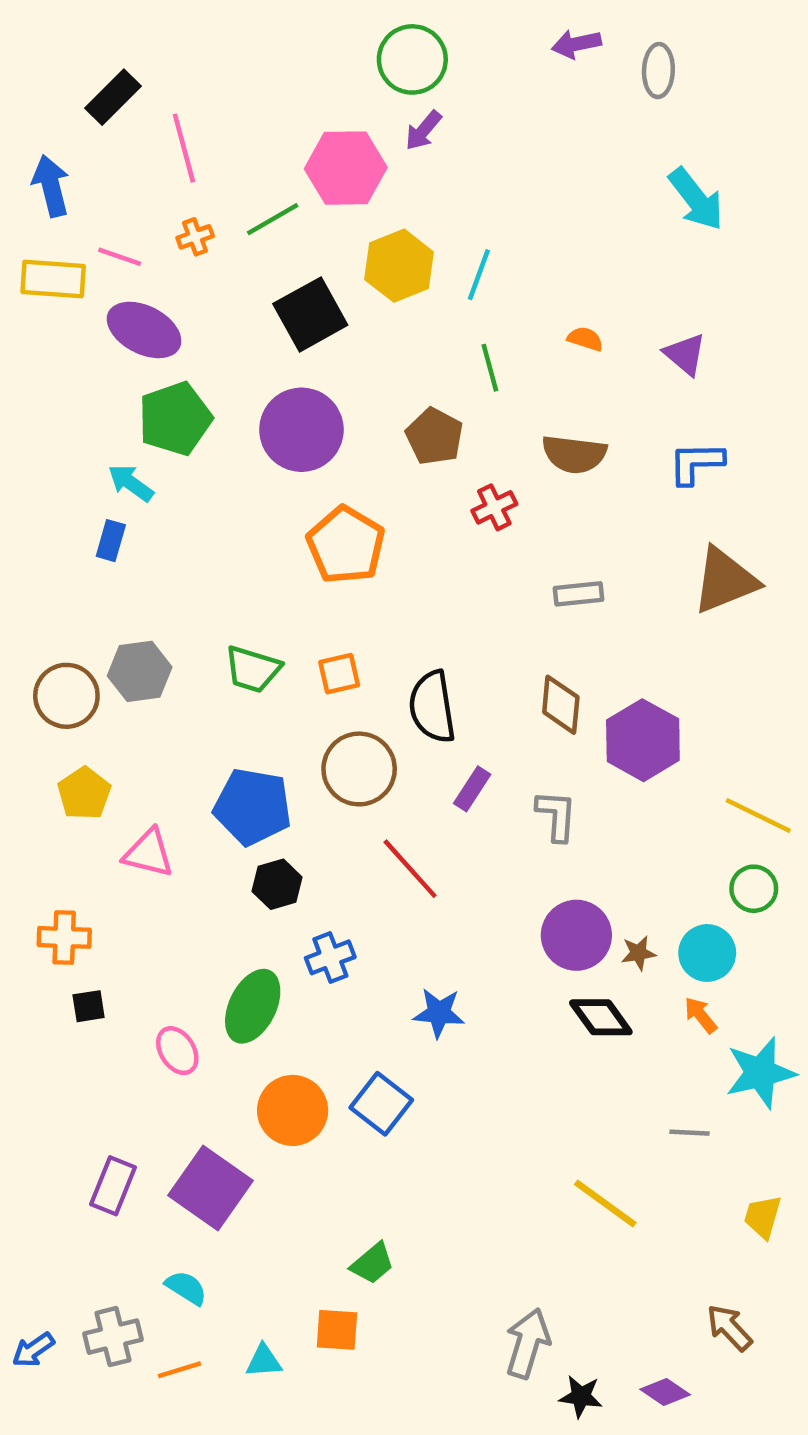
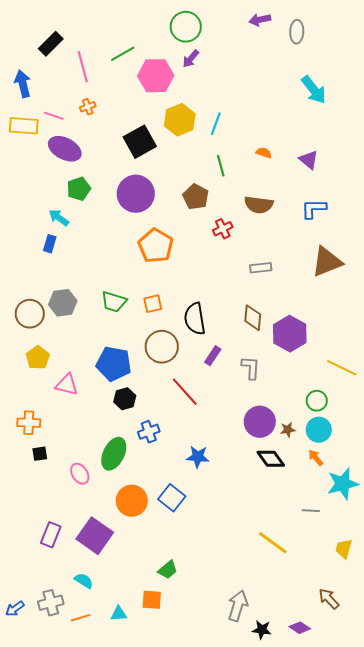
green line: (273, 219) -> (123, 54), moved
green pentagon: (175, 419) -> (79, 189), size x0.7
green circle: (754, 889) -> (317, 401), moved

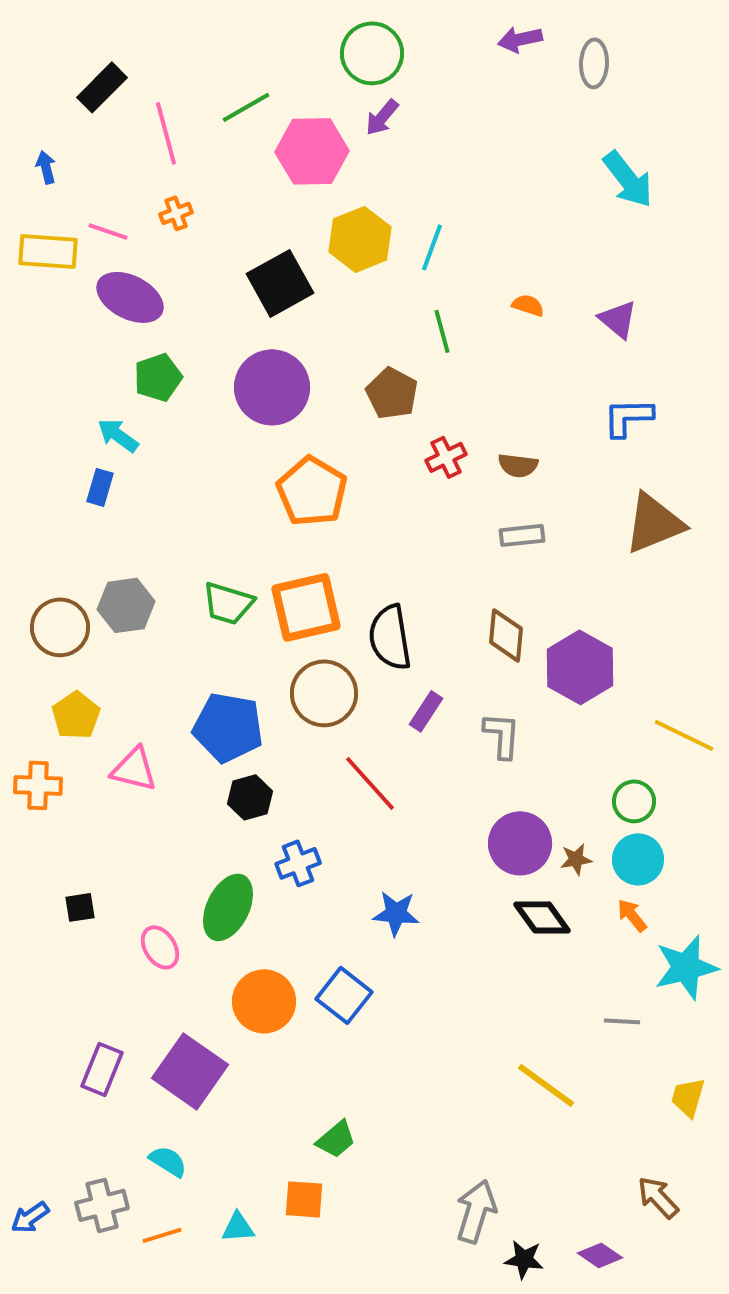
blue arrow: (23, 84) -> (46, 167), size x0.6
brown semicircle: (259, 205) -> (518, 465), moved, size x0.7
orange square: (153, 304) -> (306, 607), size x1.8
orange cross: (29, 423) -> (38, 785), moved

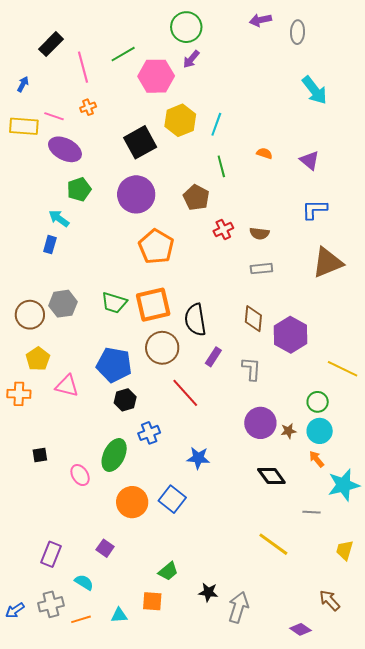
blue arrow: (46, 167) -> (23, 84), turned 42
black diamond: (542, 917) -> (271, 476), moved
purple rectangle: (102, 1069) -> (51, 554), moved
purple square: (190, 1071) -> (105, 548), moved, size x0.5
black star: (524, 1259) -> (208, 592), moved

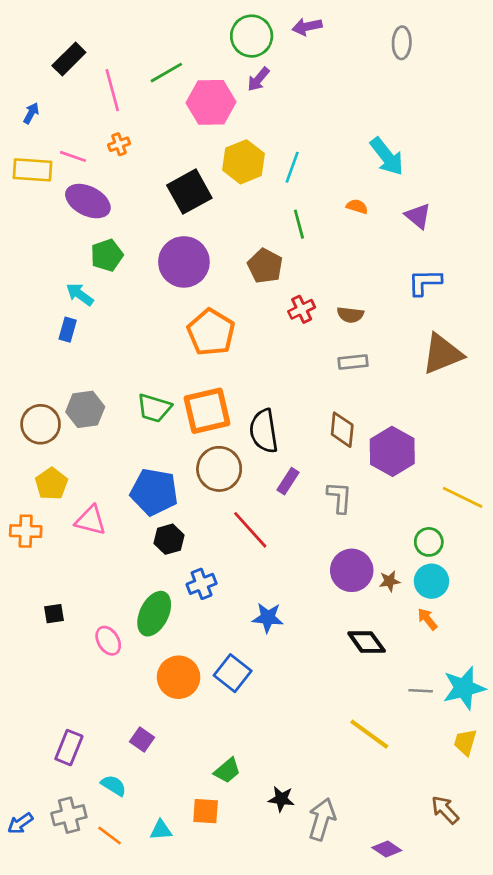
purple arrow: (260, 20) -> (307, 27), moved
cyan arrow: (315, 90) -> (387, 156), moved
cyan star: (344, 485) -> (464, 688), moved
orange line: (81, 619) -> (110, 835), turned 54
purple diamond: (301, 629) -> (387, 849), moved

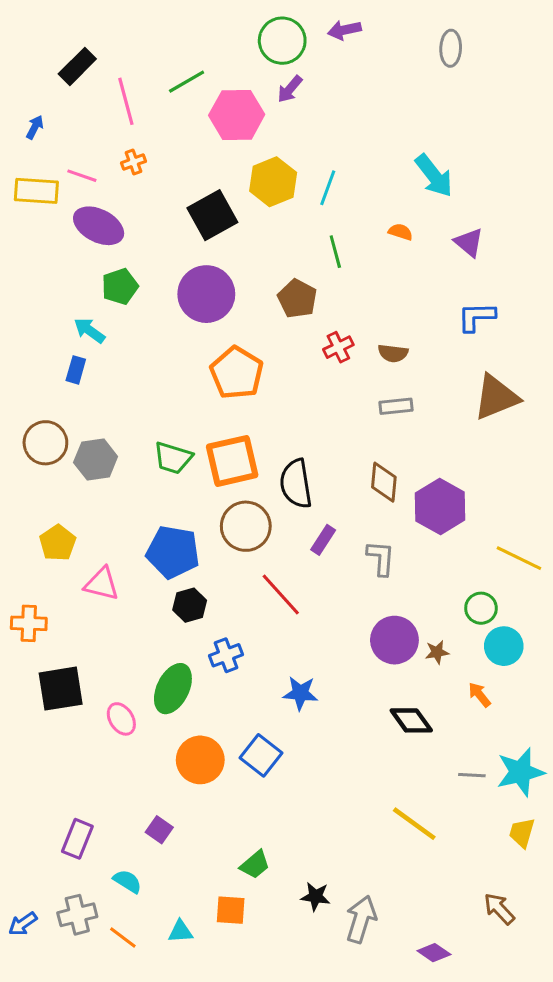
brown circle: (41, 424) -> (45, 443), moved
orange cross: (26, 531) -> (29, 623), moved
cyan circle: (431, 581) -> (504, 646), moved
black square: (54, 614) -> (61, 689), size x2.0

